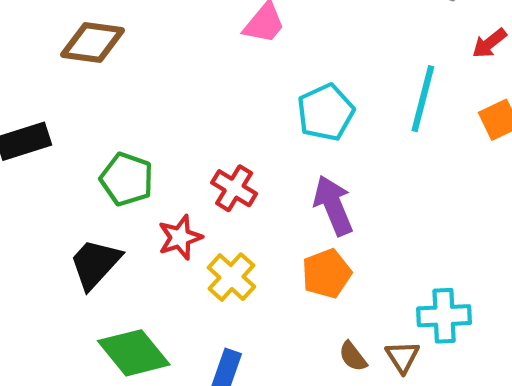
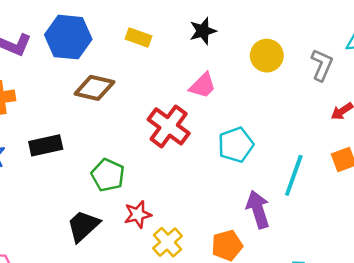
cyan line: (423, 99) -> (294, 175), moved
red cross: (234, 188) -> (169, 126), moved, size x1.5
purple arrow: (333, 205) -> (258, 210), moved

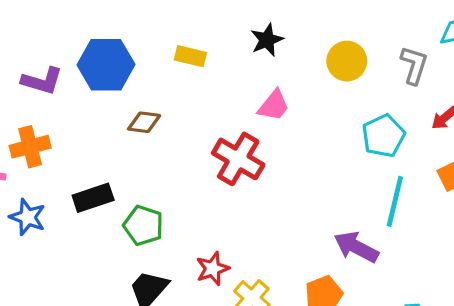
brown diamond: (94, 88) -> (144, 122), size x0.7
cyan pentagon: (236, 145) -> (383, 136), moved
green pentagon: (108, 175) -> (143, 225), moved
purple arrow: (258, 210) -> (356, 247), turned -39

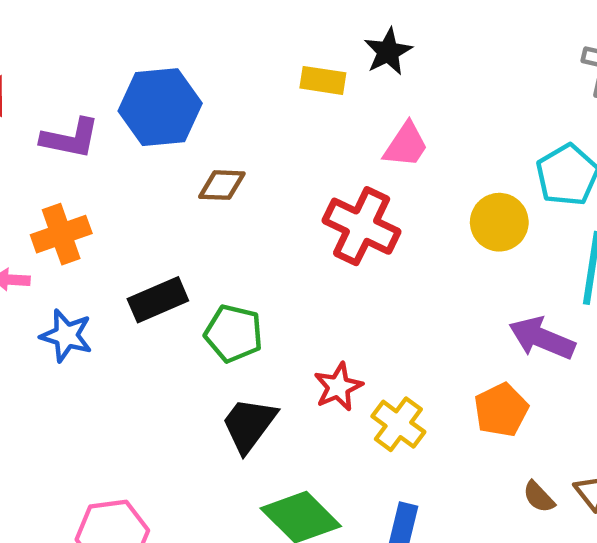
yellow rectangle: (190, 56) -> (323, 80), moved
yellow circle: (347, 61) -> (499, 222), moved

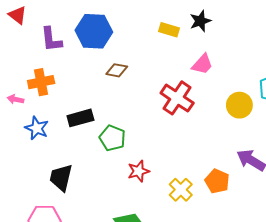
purple L-shape: (70, 138) -> (51, 39), turned 64
red star: (338, 387) -> (138, 171), moved
orange pentagon: (501, 410) -> (217, 181), moved, turned -30
black trapezoid: (249, 425) -> (61, 178), moved, turned -32

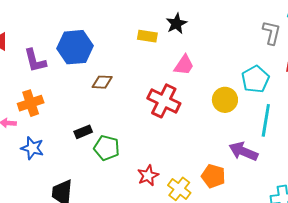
black rectangle: (80, 118) -> (83, 132), moved, size x0.7
red star: (138, 171) -> (148, 176), moved

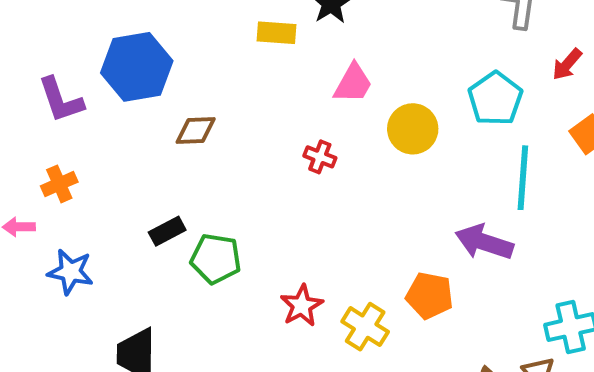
yellow circle: (225, 100) -> (413, 129), moved
red cross: (164, 101) -> (320, 157), size x0.5
orange cross: (31, 103) -> (59, 184), size x0.7

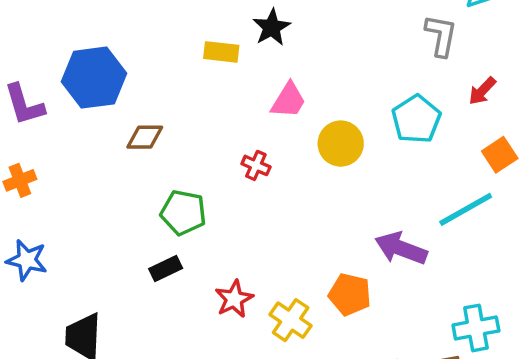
cyan line: (523, 178) -> (466, 209), moved, turned 54
black rectangle: (167, 231) -> (166, 269), moved
green pentagon: (216, 259) -> (183, 213), moved

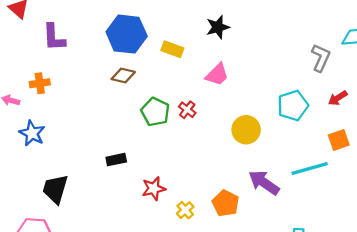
yellow rectangle: (221, 52) -> (172, 49), moved
blue hexagon: (94, 78) -> (127, 34), moved
yellow circle: (341, 144) -> (246, 130), moved
green pentagon: (183, 213) -> (155, 112), moved
yellow cross: (291, 320) -> (185, 210), size x0.7

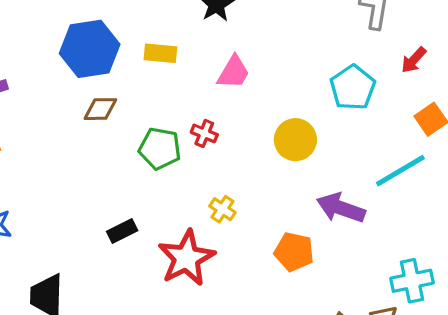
red star: (154, 189) -> (186, 258), size x1.6
yellow cross: (185, 210) -> (222, 209), moved

